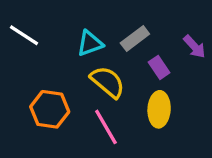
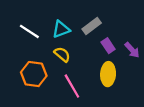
white line: (24, 35) -> (29, 31), moved
purple arrow: (194, 47) -> (132, 50), moved
yellow semicircle: (108, 82) -> (62, 54), moved, size x0.7

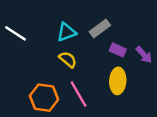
white line: (29, 31) -> (15, 33), moved
purple rectangle: (108, 46) -> (118, 50), turned -32
orange hexagon: (34, 74) -> (44, 98), moved

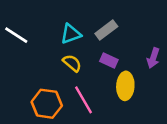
purple rectangle: (118, 50) -> (109, 61), moved
purple arrow: (144, 55) -> (153, 58), turned 60

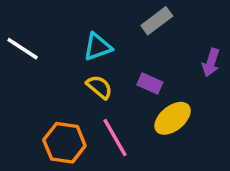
gray rectangle: (106, 30) -> (157, 21), moved
purple arrow: (153, 58) -> (211, 63), moved
yellow ellipse: (125, 86) -> (173, 118), turned 48

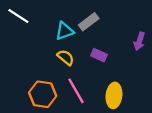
gray rectangle: (157, 21) -> (89, 22), moved
white line: (23, 49) -> (18, 16), moved
yellow ellipse: (173, 118) -> (114, 95), moved, turned -45

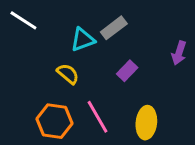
purple rectangle: (99, 55) -> (127, 71), turned -70
yellow semicircle: (66, 57) -> (68, 74), moved

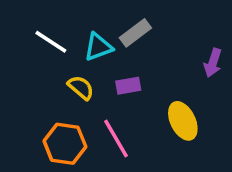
white line: (23, 20) -> (51, 42), moved
purple rectangle: (127, 71) -> (128, 86), moved, turned 36
yellow ellipse: (146, 123) -> (183, 121), moved, turned -32

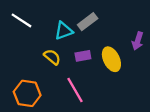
white line: (51, 42) -> (21, 20), moved
yellow ellipse: (183, 121) -> (111, 59), moved
orange hexagon: (65, 144) -> (27, 93), moved

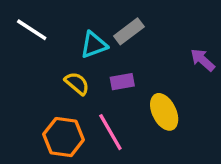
purple arrow: (138, 41) -> (203, 60), turned 114
yellow ellipse: (111, 59) -> (164, 112), moved
orange hexagon: (27, 93) -> (64, 137), moved

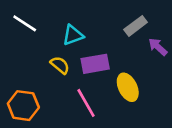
gray rectangle: (129, 31) -> (136, 26), moved
purple rectangle: (122, 82) -> (95, 64), size x1.5
orange hexagon: (64, 137) -> (23, 106), moved

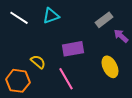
cyan triangle: (73, 35) -> (51, 16), moved
yellow semicircle: (60, 65) -> (38, 62), moved
yellow ellipse: (128, 87) -> (110, 67), moved

